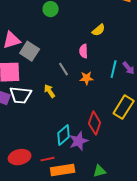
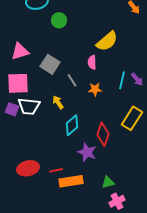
yellow semicircle: (99, 30) -> (107, 41), size x1.6
gray square: (30, 51) -> (50, 64), moved
cyan diamond: (64, 135) -> (72, 125), moved
purple star: (79, 141) -> (87, 152), turned -30

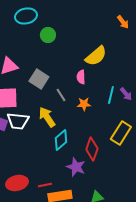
yellow arrow: (58, 102) -> (47, 117), size x1.5

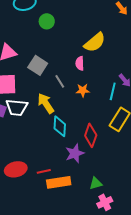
cyan line: (111, 95) -> (113, 91), moved
cyan diamond: (61, 140) -> (60, 126), turned -45
purple star: (76, 167) -> (75, 153), turned 30

